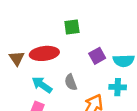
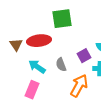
green square: (72, 27) -> (62, 19), size x1.5
purple square: (97, 56) -> (84, 56), moved

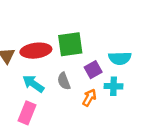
green square: (62, 19) -> (70, 44), moved
orange arrow: (79, 86) -> (89, 98), moved, size x0.6

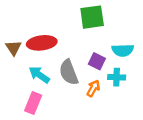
green square: (70, 44) -> (92, 17), moved
purple square: (93, 70) -> (97, 61), turned -35
gray semicircle: (64, 81) -> (69, 72), size x1.5

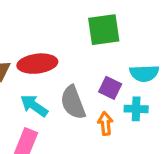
orange arrow: (93, 88) -> (105, 124), turned -35

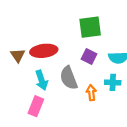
purple square: (110, 88) -> (89, 56), moved
cyan arrow: (34, 106) -> (42, 80), turned -144

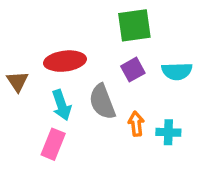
brown triangle: (18, 55) -> (17, 81), moved
purple square: (89, 56) -> (133, 70), turned 35
cyan cross: (113, 82) -> (168, 132), moved

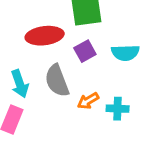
red ellipse: (65, 61) -> (45, 36), moved
orange arrow: (136, 124) -> (88, 101), turned -115

